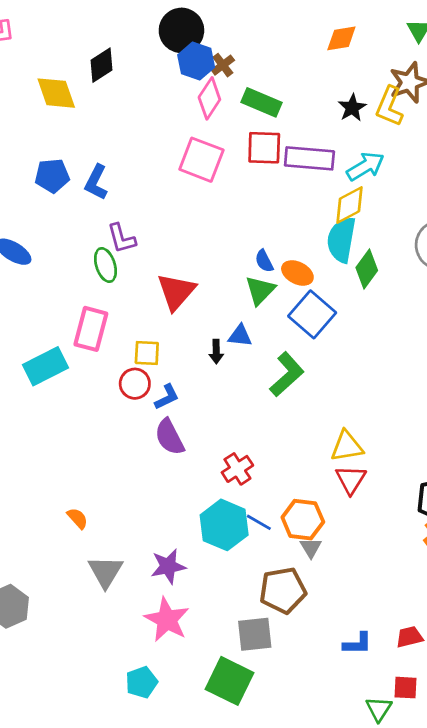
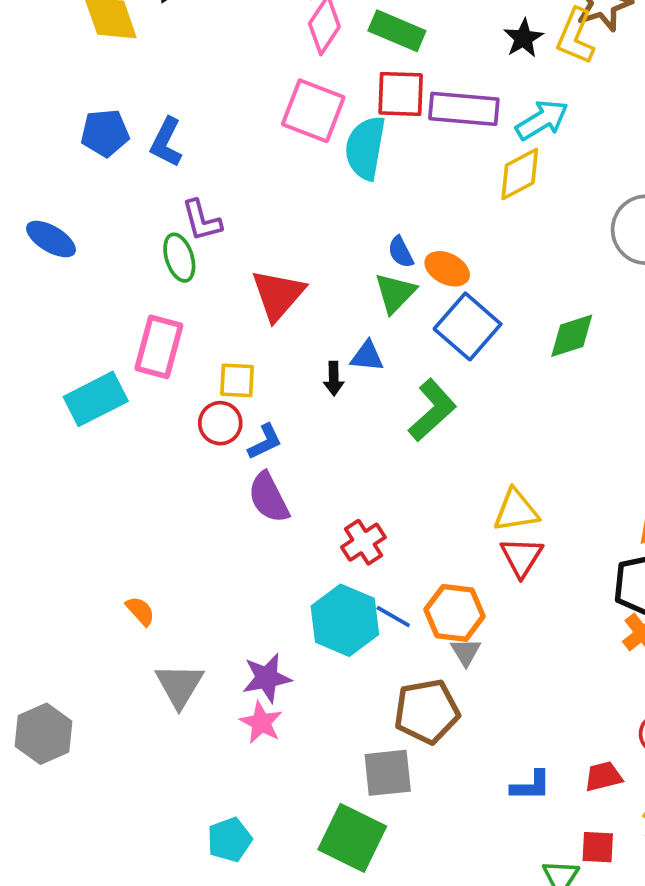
cyan semicircle: (341, 240) -> (365, 148), moved
green diamond: (367, 269) -> (572, 336), moved, turned 36
pink star: (167, 620) -> (261, 723), moved, size x0.7

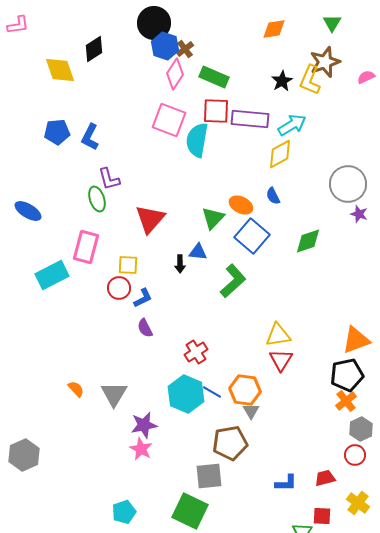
blue ellipse: (51, 239) -> (28, 211), moved
blue semicircle: (401, 252) -> (273, 196), moved
purple semicircle: (269, 498) -> (145, 328), size x0.7
gray triangle: (179, 685) -> (114, 394), moved

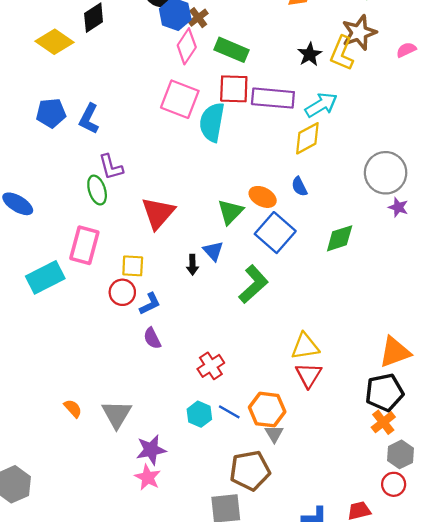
yellow diamond: (60, 70) -> (55, 42), turned -36
blue triangle: (198, 252) -> (213, 251), turned 42
cyan hexagon: (186, 394) -> (199, 414), size x0.6

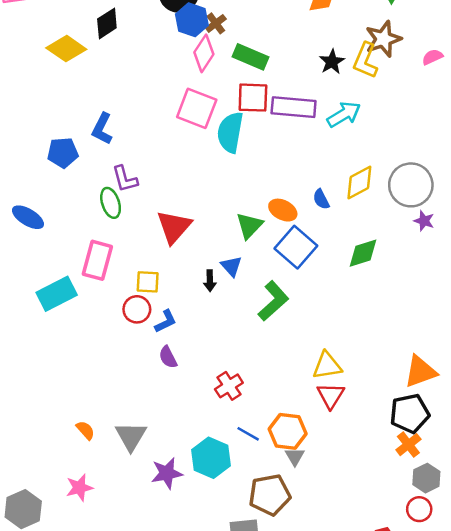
blue pentagon: (51, 113) -> (63, 153), moved
yellow diamond: (307, 138) -> (359, 183), moved
cyan hexagon: (199, 414) -> (211, 458), moved, size x1.5
pink star: (148, 477) -> (79, 488), moved, turned 30

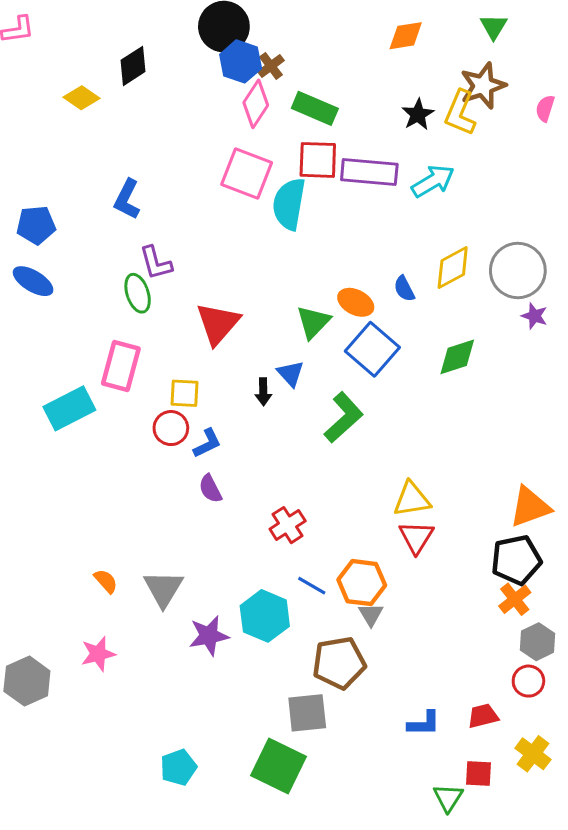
yellow diamond: (66, 49) -> (82, 98), size x0.7
pink semicircle: (432, 57) -> (545, 108), turned -48
blue pentagon: (63, 153) -> (36, 225), moved
blue ellipse: (28, 217) -> (33, 281), moved

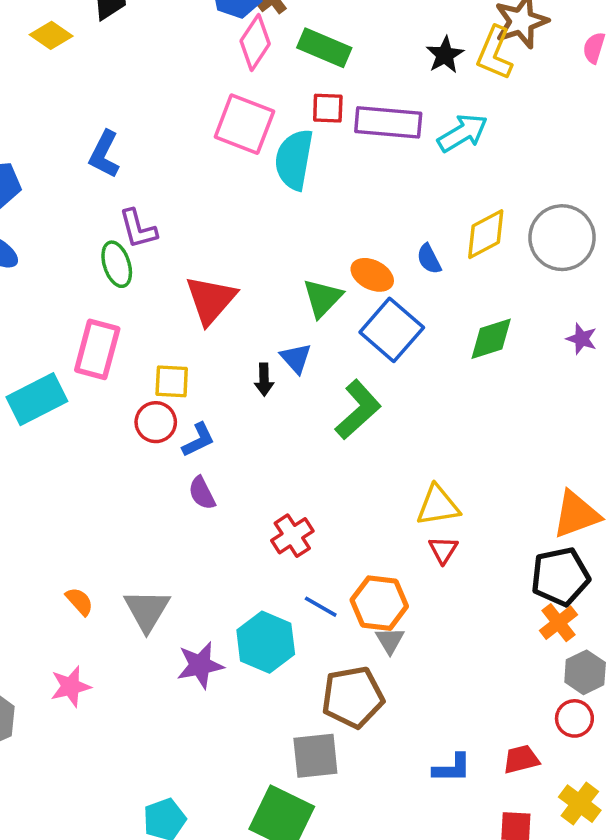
red square: (318, 160) -> (328, 108), size x0.7
purple star: (534, 316) -> (582, 339), moved
red triangle: (416, 537) -> (443, 550), size x0.7

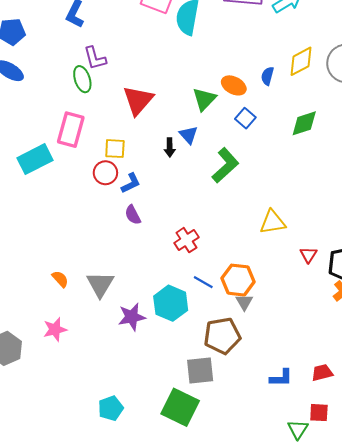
blue semicircle: (429, 259) -> (267, 76), turned 42
blue square: (392, 330) -> (245, 118), size x0.6
red triangle: (443, 550) -> (308, 255), moved

